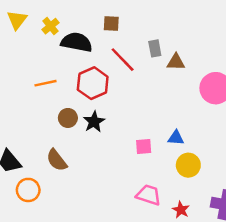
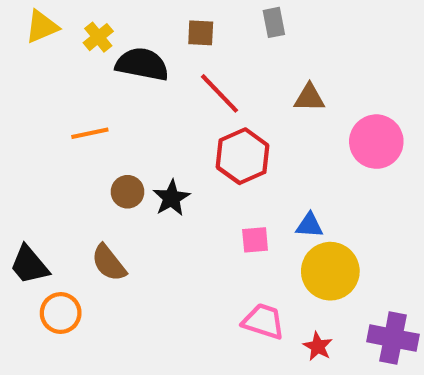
yellow triangle: (17, 20) -> (42, 27), turned 30
gray rectangle: (155, 48) -> (274, 22), moved
red hexagon: (93, 83) -> (243, 156), moved
yellow circle: (188, 165) -> (330, 271), size x1.4

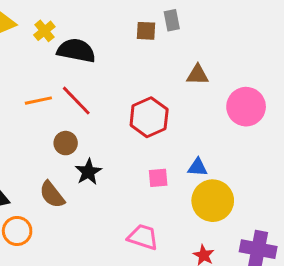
brown square: (201, 33) -> (146, 31), moved
red line: (220, 93) -> (76, 101), moved
black star: (171, 198) -> (88, 172), moved
pink trapezoid: (263, 321) -> (143, 237), moved

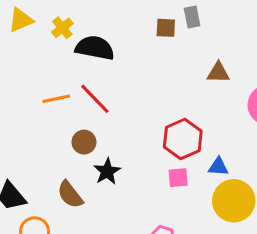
red hexagon: (149, 117) -> (183, 139), moved

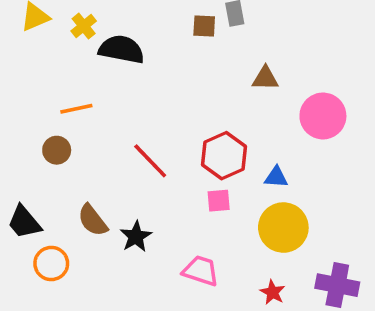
red line: (95, 99) -> (150, 161), moved
brown circle: (84, 142) -> (57, 150), moved
blue triangle: (218, 167) -> (276, 177), moved
black star: (107, 171) -> (136, 237), moved

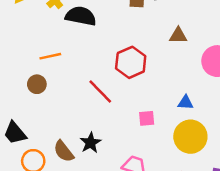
red hexagon: (224, 156) -> (131, 62), moved
brown semicircle: (93, 220) -> (64, 151), moved

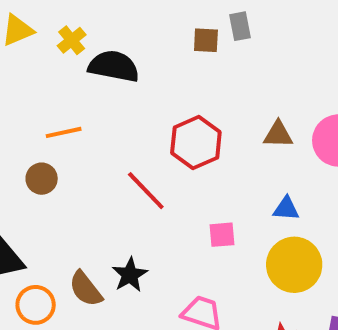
brown triangle: (178, 35) -> (278, 134), moved

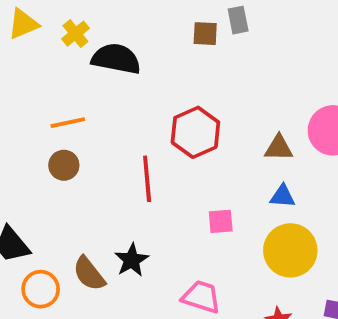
brown triangle: (278, 134) -> (279, 148), moved
brown circle: (42, 179) -> (64, 165), moved
red line: (146, 191) -> (147, 179), turned 39

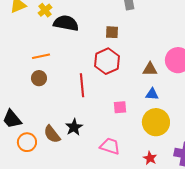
brown square: (205, 34) -> (112, 32), moved

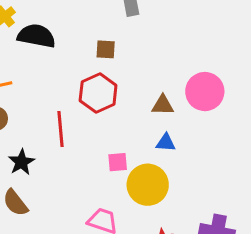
yellow circle: (156, 122) -> (148, 185), moved
black star: (74, 127) -> (21, 162), moved

